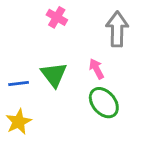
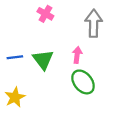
pink arrow: (96, 69) -> (77, 55), turned 35
blue line: (19, 84) -> (15, 57), moved

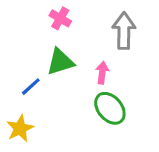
blue line: (15, 57) -> (31, 87), moved, turned -35
green triangle: (43, 60) -> (60, 62), moved, turned 50

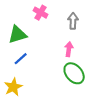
gray arrow: (124, 31) -> (73, 21), moved, size x0.7
green triangle: (60, 62) -> (17, 35), moved

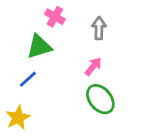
green triangle: (17, 35) -> (39, 47), moved
pink arrow: (69, 49) -> (93, 66), turned 32

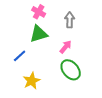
green triangle: (39, 47) -> (39, 34), moved
yellow star: (18, 118) -> (32, 81), moved

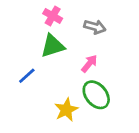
gray arrow: (70, 20) -> (95, 27), turned 105
yellow star: (32, 81) -> (66, 110), moved

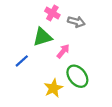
pink cross: (53, 16) -> (52, 13), moved
pink arrow: (89, 64) -> (63, 51), moved

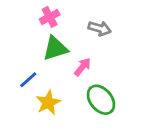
pink cross: (52, 13) -> (50, 17), moved, turned 32
yellow star: (53, 88) -> (48, 103), moved

